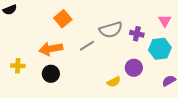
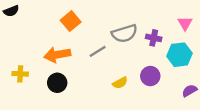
yellow semicircle: (114, 82) -> (120, 83), moved

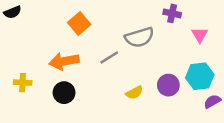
pink triangle: (185, 23) -> (200, 35), moved
purple cross: (154, 38) -> (172, 13), moved
cyan hexagon: (179, 55) -> (200, 76), moved

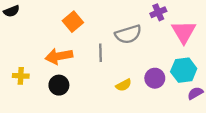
purple cross: (172, 13) -> (158, 12), turned -35
pink triangle: (200, 35) -> (184, 32), size x1.6
gray line: (109, 57) -> (101, 53), turned -60

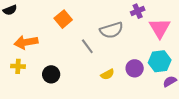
gray line: (101, 53) -> (87, 46), turned -35
orange arrow: (59, 56) -> (26, 42), moved

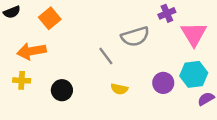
orange square: (63, 19) -> (50, 18), moved
yellow semicircle: (107, 74) -> (119, 89), moved, turned 40

